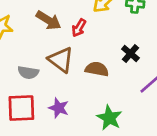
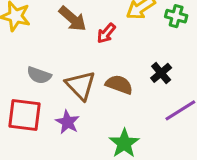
brown triangle: (61, 60) -> (81, 85), moved

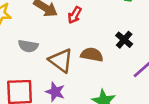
gray semicircle: (39, 75) -> (28, 46), moved

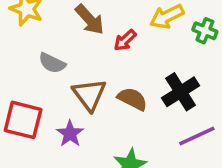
black cross: (124, 40) -> (181, 92), size x1.5

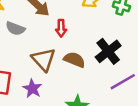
red arrow: (125, 40) -> (61, 28), moved, turned -42
gray semicircle: (52, 63) -> (15, 28), moved

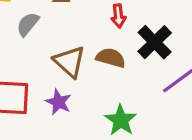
gray semicircle: (15, 28) -> (28, 24), turned 114
red arrow: (61, 28) -> (118, 16), moved

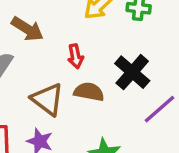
red arrow: (118, 16) -> (75, 56), moved

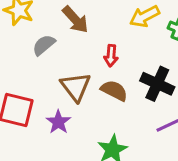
black cross: (132, 72) -> (157, 84), turned -32

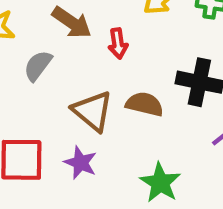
red arrow: (111, 56) -> (118, 43), moved

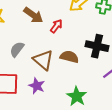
red arrow: (118, 43) -> (56, 26), turned -136
gray semicircle: (38, 66) -> (17, 49), moved

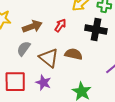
brown arrow: (33, 15) -> (32, 26), moved, turned -54
black cross: (97, 46) -> (96, 30), moved

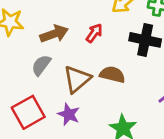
brown triangle: (49, 58) -> (77, 79), turned 40
red square: (15, 82) -> (28, 112), turned -30

